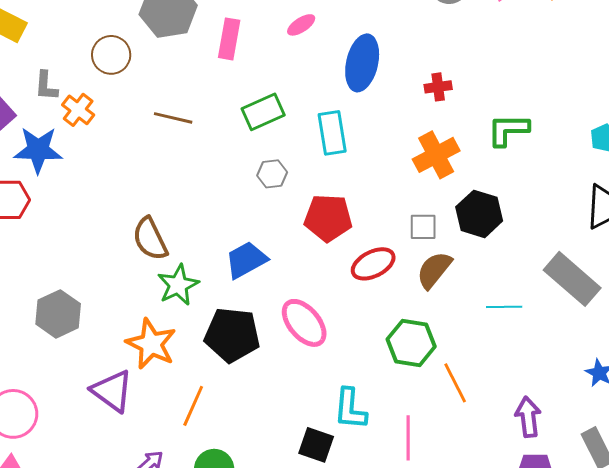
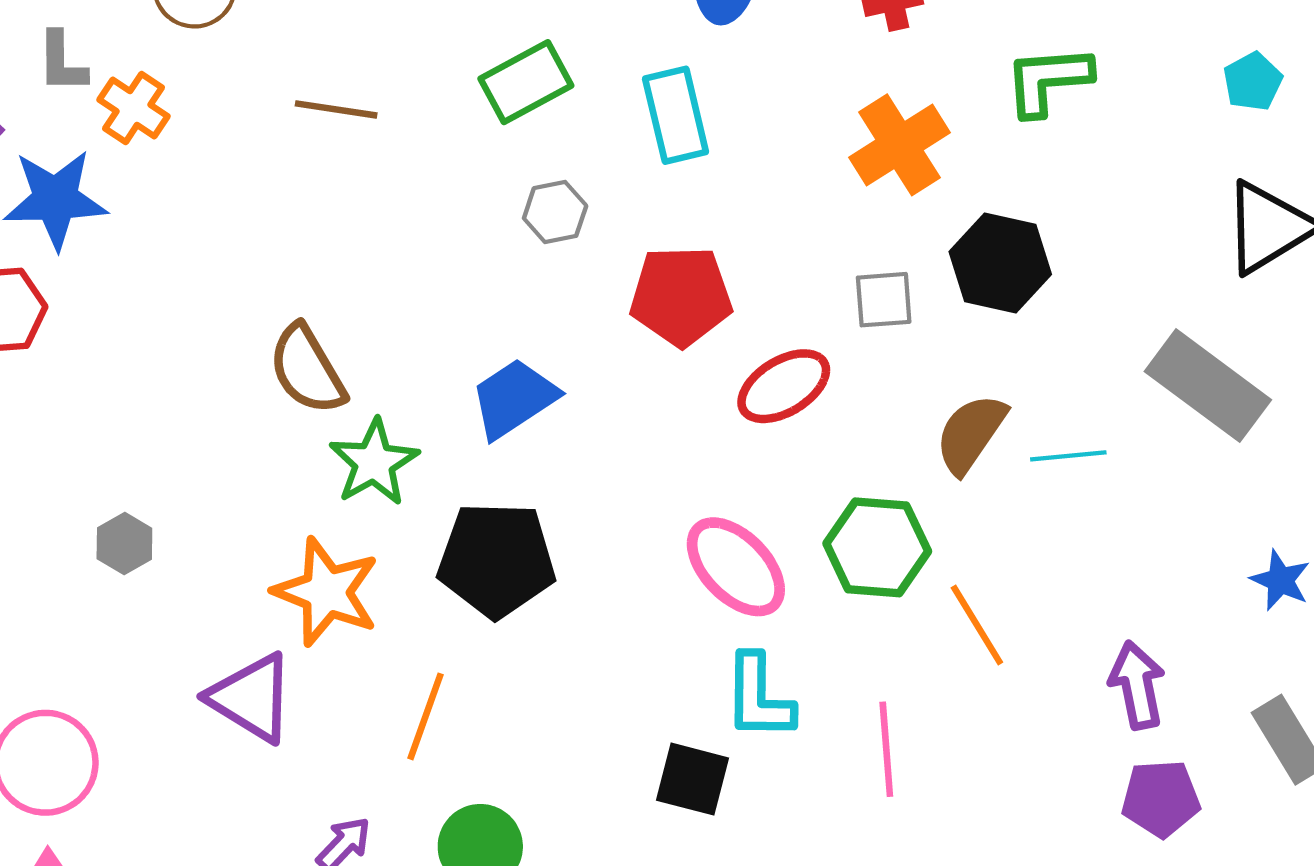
brown semicircle: (434, 270) -> (971, 434), moved
gray hexagon: (58, 314) -> (124, 544), size x0.6
pink ellipse: (304, 323) -> (736, 567), moved

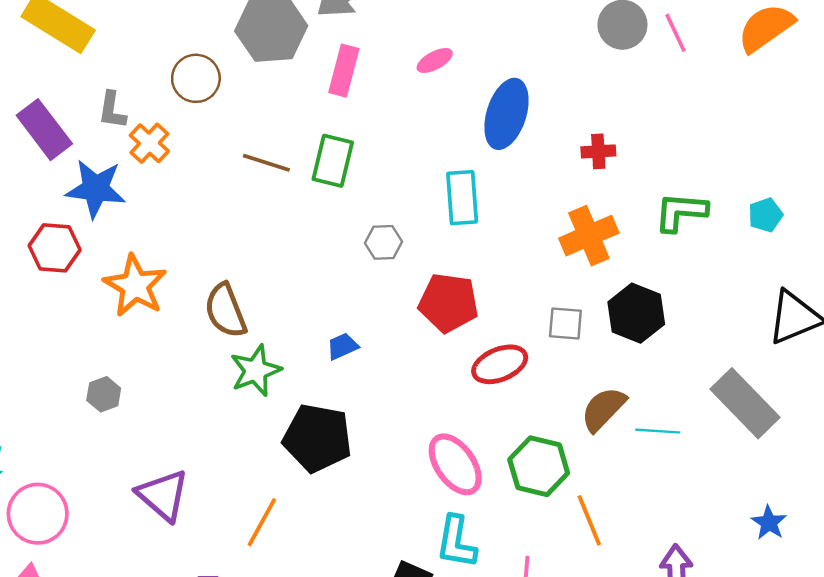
green rectangle: (526, 82) -> (333, 161), moved, turned -57
cyan pentagon: (1253, 82) -> (765, 215), moved
blue trapezoid: (514, 398) -> (342, 346), size x0.6
orange star: (326, 592) -> (135, 286), moved

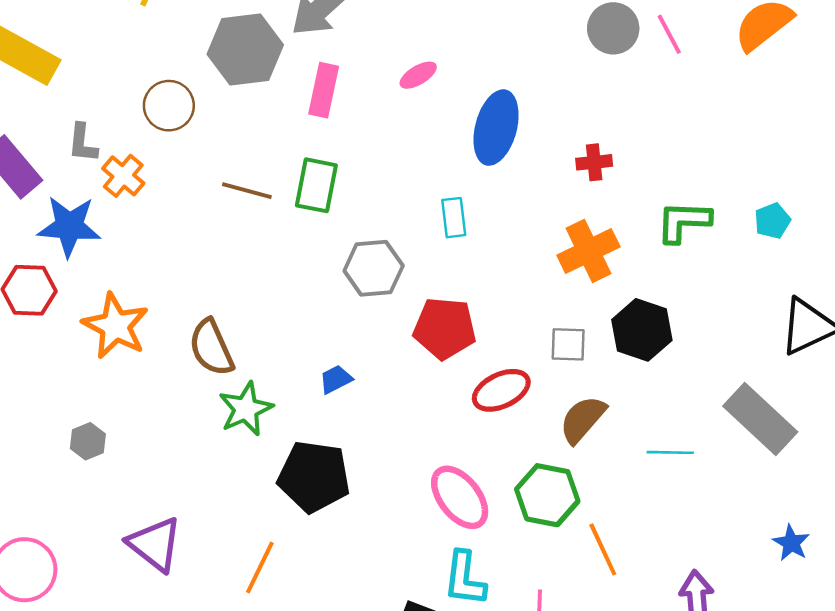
cyan rectangle: (462, 198) -> (454, 218), size x0.7
gray hexagon: (384, 242) -> (374, 268), size x1.5
brown semicircle: (603, 409) -> (583, 419), moved

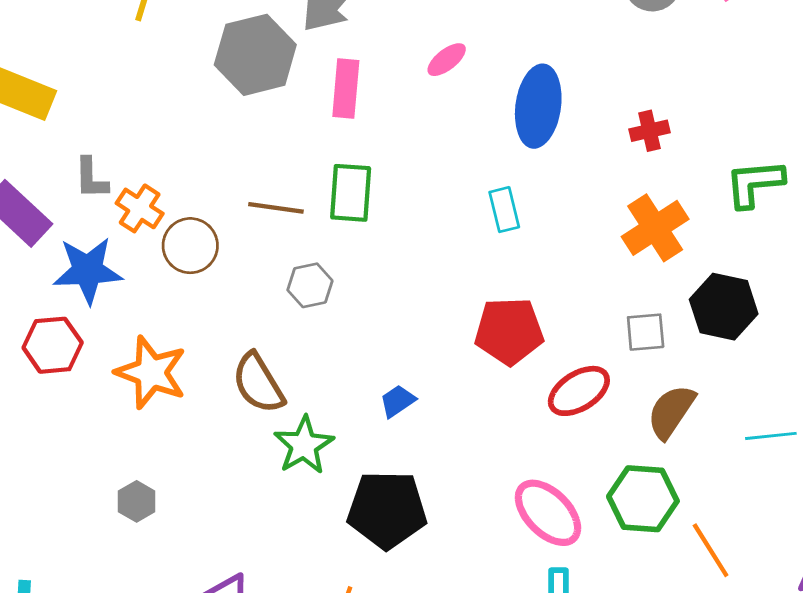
brown circle: (169, 106) -> (190, 246), moved
gray hexagon: (374, 268) -> (310, 285), moved, size x0.7

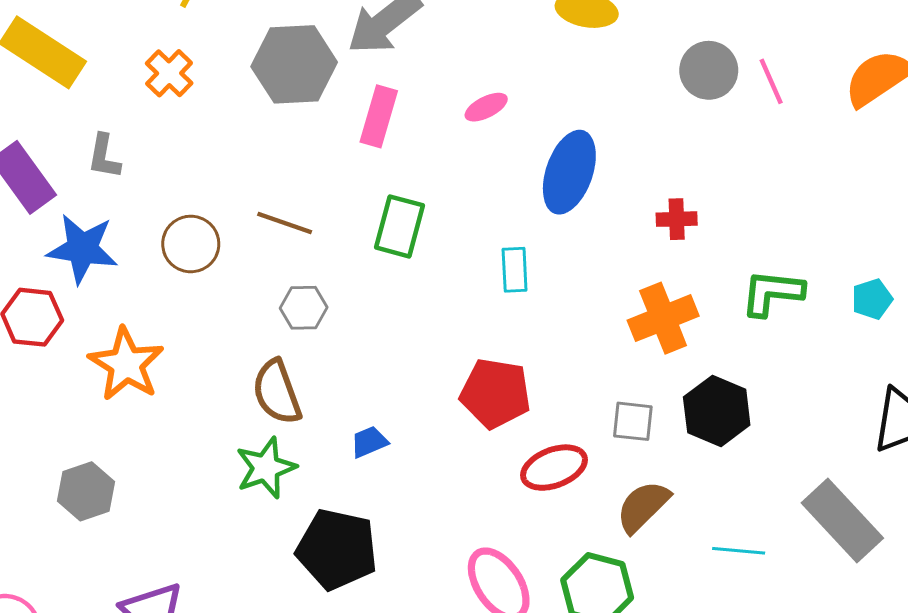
green rectangle: (351, 193) -> (400, 226), moved
orange cross: (140, 208) -> (169, 73), moved
brown semicircle: (258, 383) -> (277, 392), moved
gray hexagon: (137, 501) -> (86, 491), size x1.4

